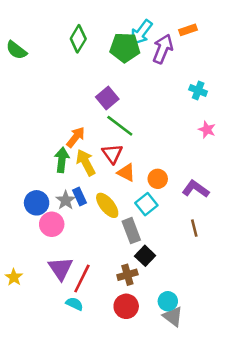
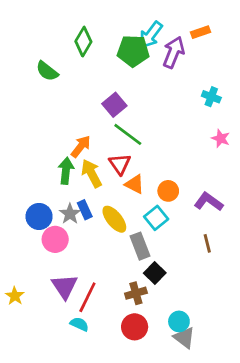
green semicircle: (16, 50) -> (47, 71), moved

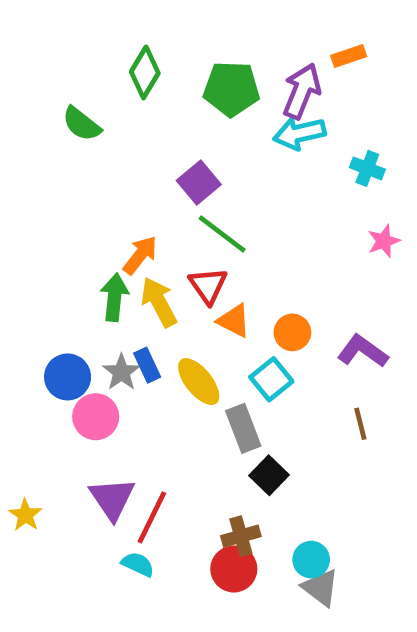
cyan arrow: (151, 35) -> (299, 133), moved, turned 40
pink star: (221, 138) -> (384, 241), turned 30
brown cross: (136, 293) -> (241, 536), moved

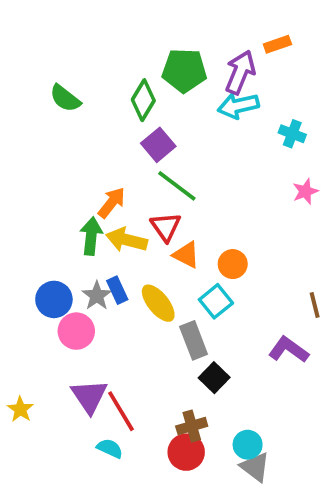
green diamond: (145, 72) -> (143, 100), moved
yellow arrow: (159, 302) -> (127, 240), turned -48
purple L-shape: (363, 351) -> (289, 350), moved
brown line: (360, 424) -> (315, 305), moved
red line: (152, 517) -> (121, 411), turned -57

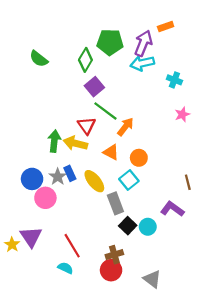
orange arrow: (112, 203) -> (125, 127), moved
red triangle: (166, 227) -> (87, 126), moved
purple triangle: (89, 396) -> (31, 237), moved
cyan circle: (248, 445) -> (148, 227), moved

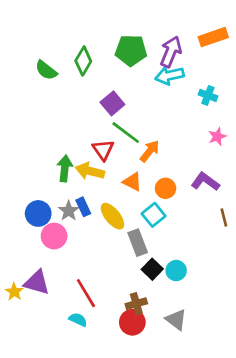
orange rectangle: (166, 27) -> (213, 37), moved, size x1.5
green diamond: (85, 60) -> (83, 61), moved
purple L-shape: (172, 209) -> (205, 182), moved
purple triangle: (31, 237) -> (37, 282), turned -40
gray triangle: (152, 279) -> (176, 320), moved

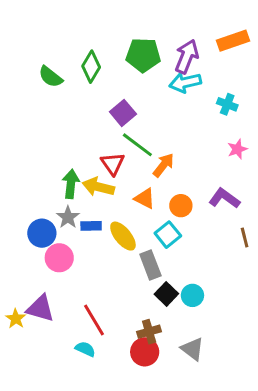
blue rectangle: (83, 207) -> (91, 226), turned -66
gray star: (69, 211) -> (68, 217), moved

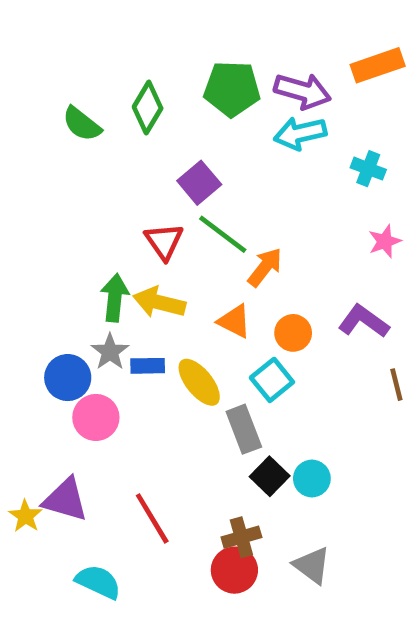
purple arrow: (187, 56) -> (302, 91), turned 84
red triangle: (113, 164) -> (164, 241), moved
cyan semicircle: (85, 349) -> (98, 582), moved, size x1.4

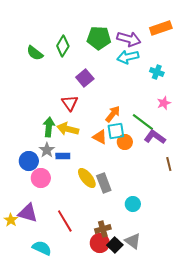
green line: (223, 234) -> (143, 122), moved
cyan square: (272, 380) -> (116, 131), moved, turned 30
yellow ellipse: (199, 382) -> (87, 178), moved
black square: (270, 476) -> (115, 245), moved

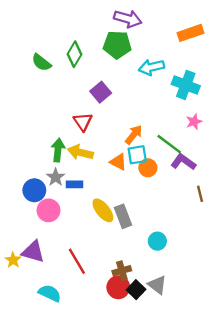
purple arrow: (129, 39) -> (128, 19), moved
cyan cross: (157, 72) -> (186, 85), size x1.6

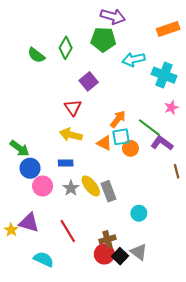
green arrow: (58, 150) -> (20, 148), moved, turned 120
gray star: (56, 177) -> (71, 188), moved

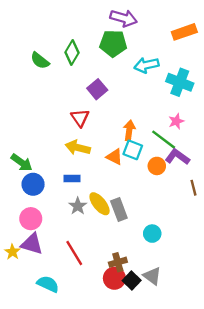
pink star: (171, 108) -> (176, 121), moved
orange arrow: (118, 119) -> (129, 130), turned -30
cyan square: (121, 137) -> (133, 150), turned 30
orange circle: (130, 148) -> (157, 166), moved
pink circle: (43, 186) -> (31, 219), moved

